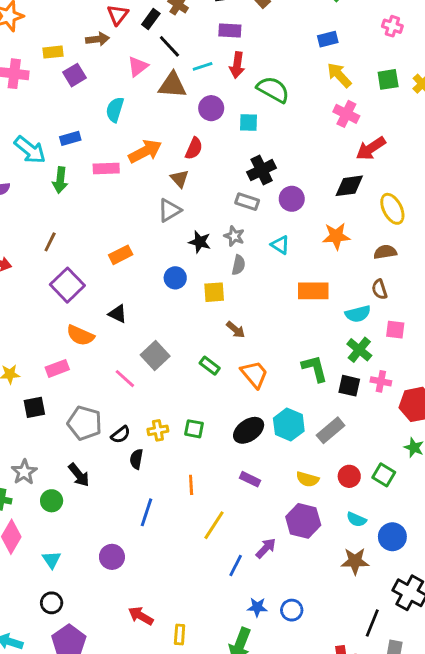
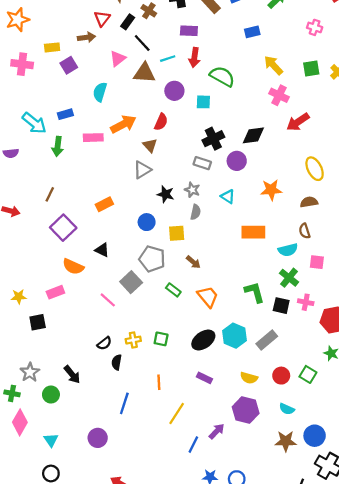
blue rectangle: (328, 39) -> (252, 32), moved
black diamond: (349, 186) -> (253, 135), moved
gray pentagon: (85, 423) -> (152, 259), moved
blue circle: (392, 537) -> (315, 436), moved

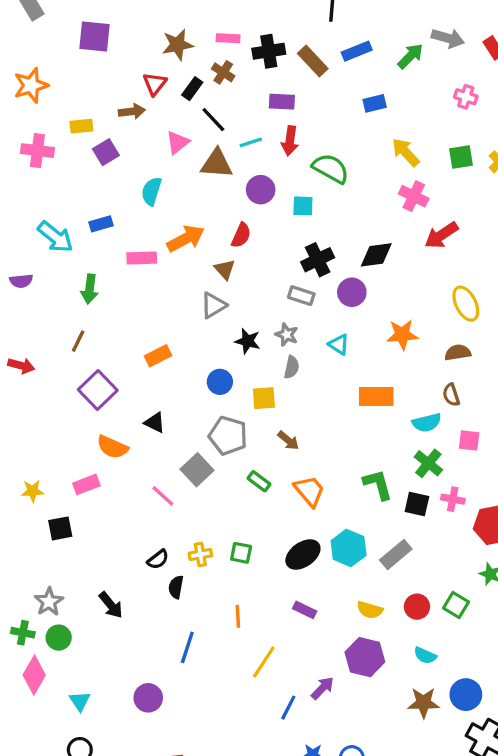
green arrow: (58, 146) -> (90, 289), moved
green circle: (51, 395) -> (59, 638), moved

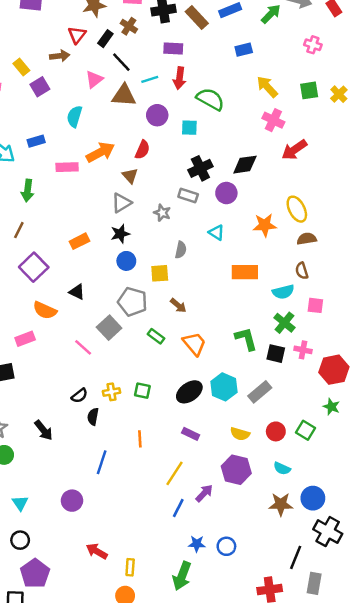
yellow rectangle: (81, 126) -> (21, 67), turned 56
yellow ellipse: (466, 304) -> (297, 209), moved
gray star: (287, 335) -> (162, 213), moved
black star: (248, 341) -> (120, 234), moved, turned -30
yellow line: (264, 662) -> (175, 473), moved

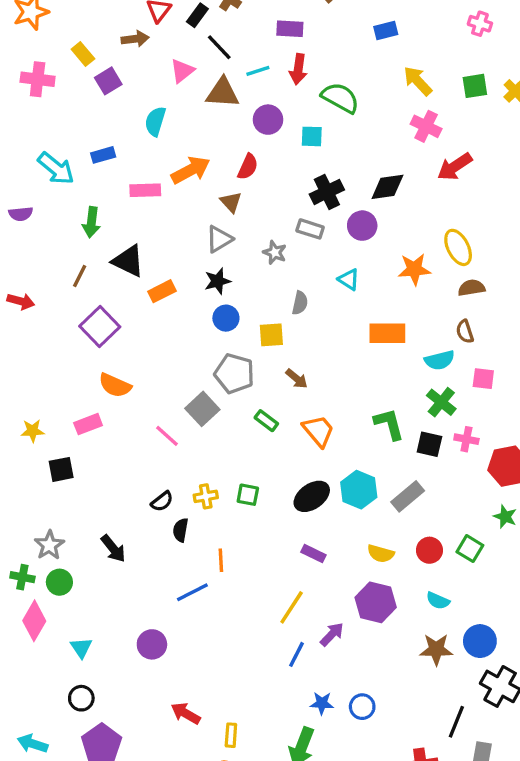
black triangle: (77, 292) -> (128, 261), moved, size x1.5
orange line: (140, 439) -> (221, 560), moved
blue line: (102, 462) -> (192, 592), turned 45

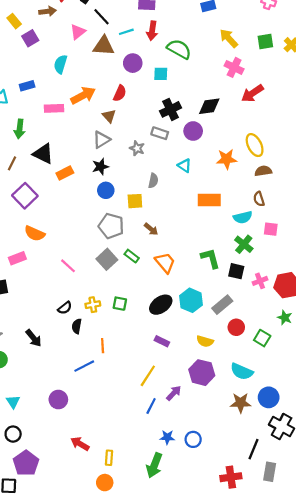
gray square: (202, 409) -> (107, 259), moved
pink cross: (466, 439) -> (260, 281), moved, turned -32
red circle: (429, 550) -> (236, 327), moved
cyan semicircle: (438, 601) -> (242, 371), size x1.5

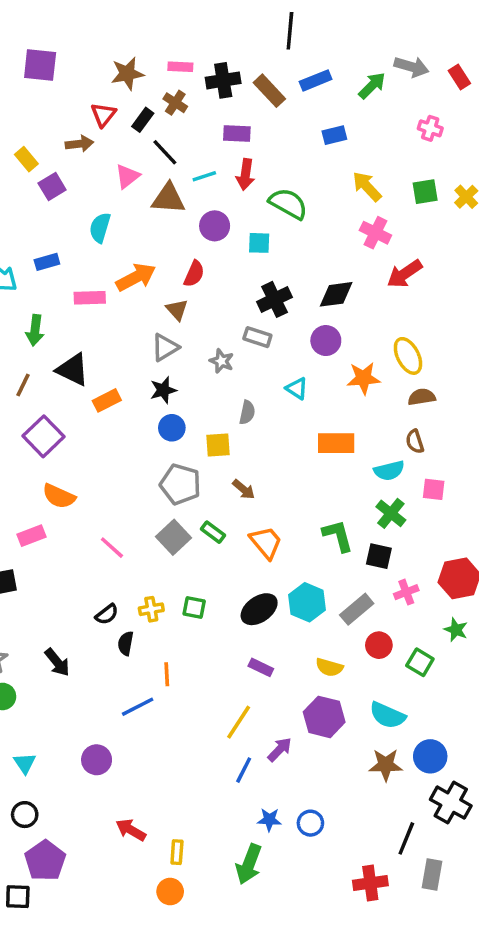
purple circle: (193, 131) -> (326, 341), moved
pink cross: (260, 281) -> (406, 592), moved

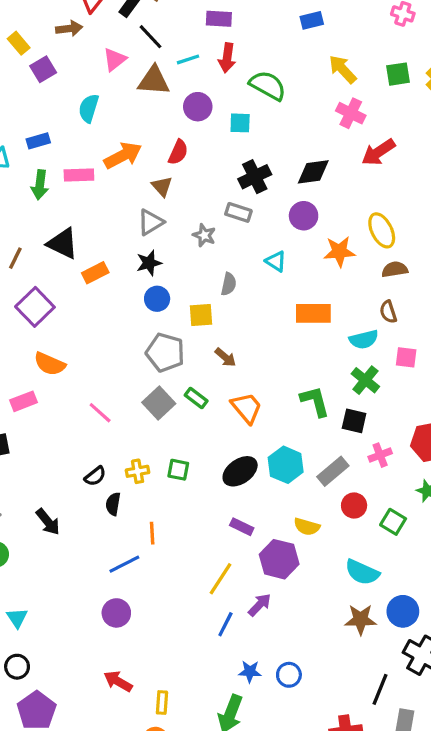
green arrow: (35, 330) -> (40, 185), moved
purple hexagon: (324, 717) -> (279, 559), moved
purple circle: (97, 760) -> (116, 613), moved

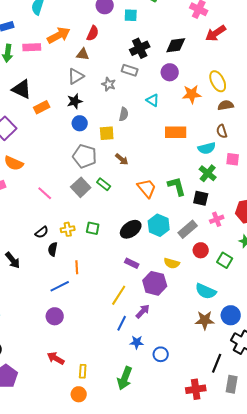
brown triangle: (162, 186) -> (83, 54), turned -40
orange trapezoid: (247, 408) -> (147, 188), moved
blue star: (250, 672) -> (137, 342), moved

